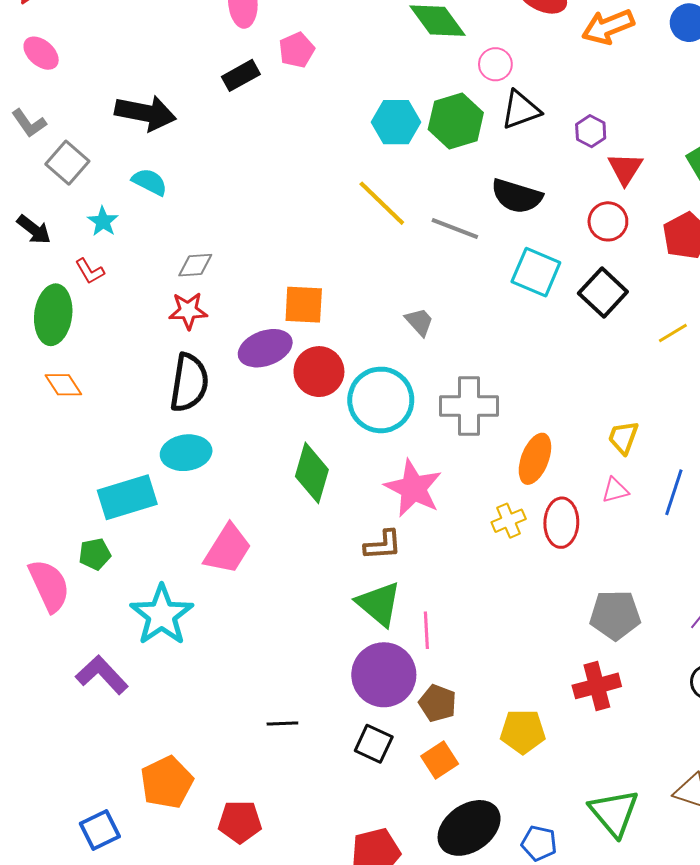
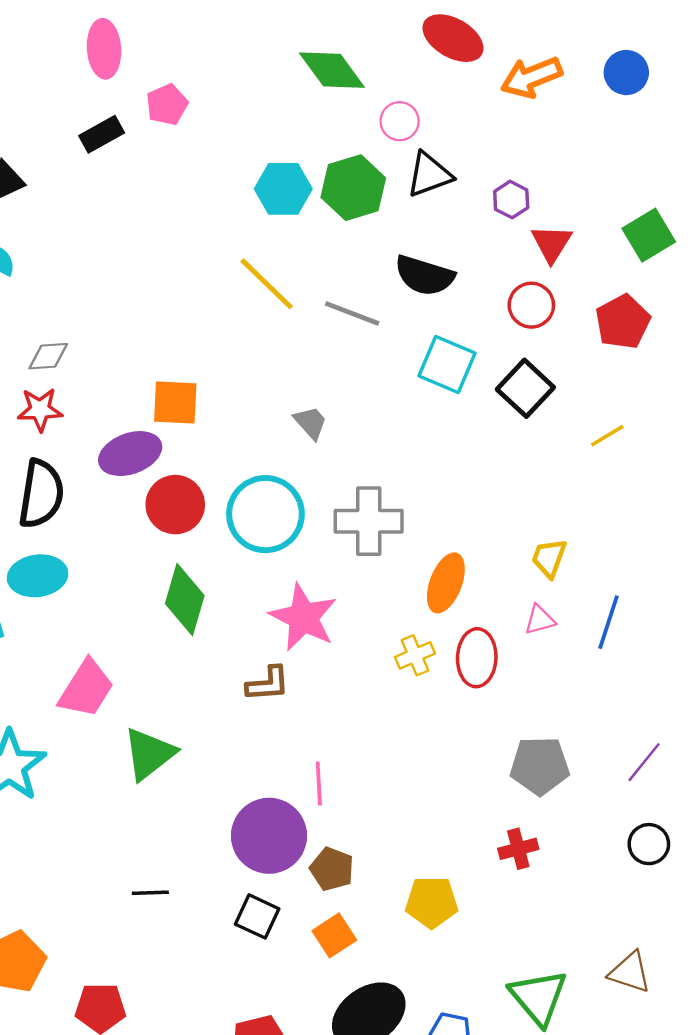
red circle: (319, 372) -> (175, 505), moved
green triangle: (379, 604) -> (149, 754), moved, turned 42
red cross: (597, 686) -> (518, 849), size x0.7

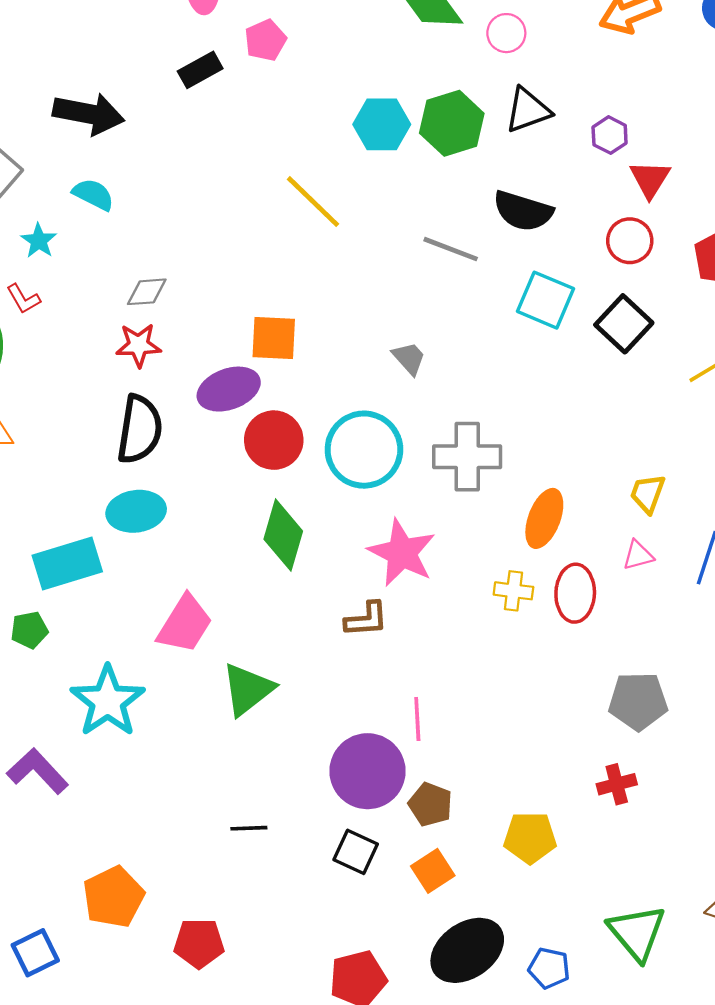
pink circle: (400, 121) -> (506, 33), moved
yellow line: (267, 284) -> (313, 202), moved
yellow cross: (415, 655) -> (513, 591), turned 30

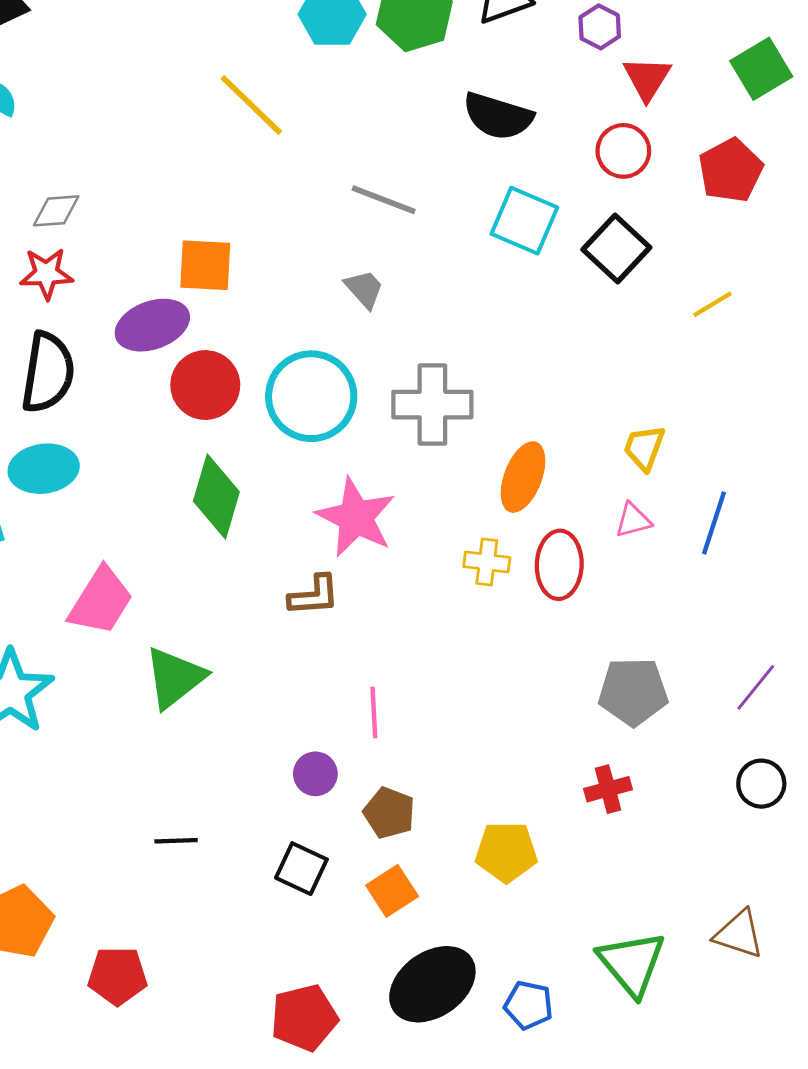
gray line: (451, 249) -> (384, 200), moved
purple circle: (368, 771) -> (315, 774), size x0.5

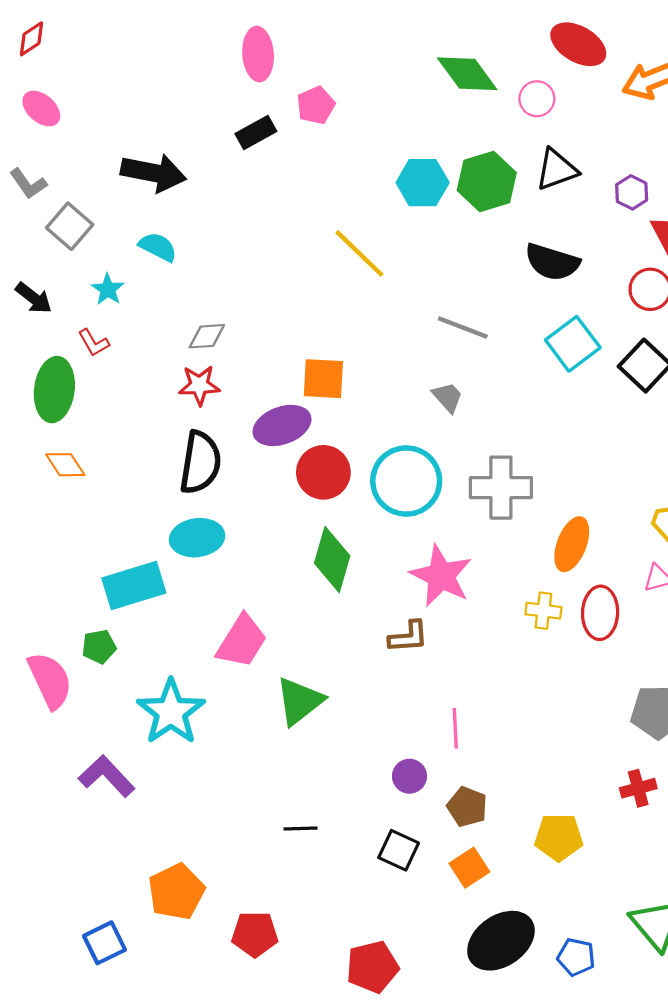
cyan square: (524, 221) -> (573, 344), turned 30
red pentagon: (304, 1018) -> (372, 967), moved

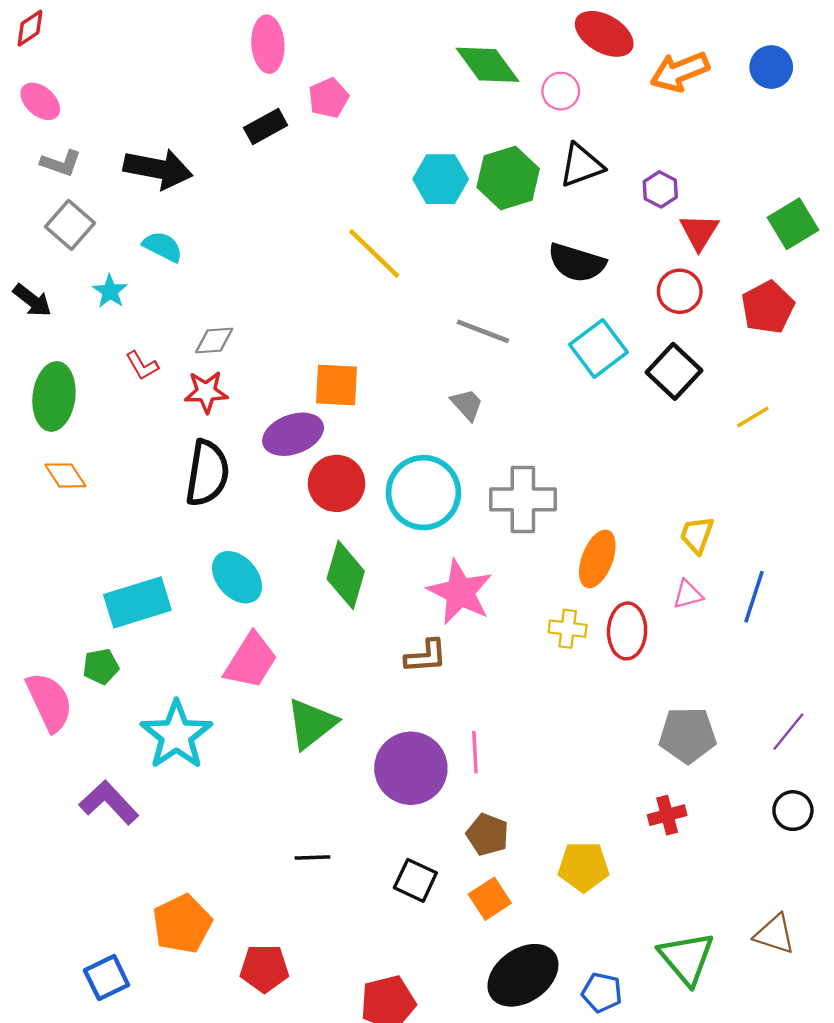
gray L-shape: (28, 184) -> (61, 163), moved, turned -36
red L-shape: (94, 343) -> (142, 366), moved
cyan ellipse: (197, 538) -> (237, 577), moved, turned 57
purple circle: (409, 776) -> (411, 768), moved, size x2.0

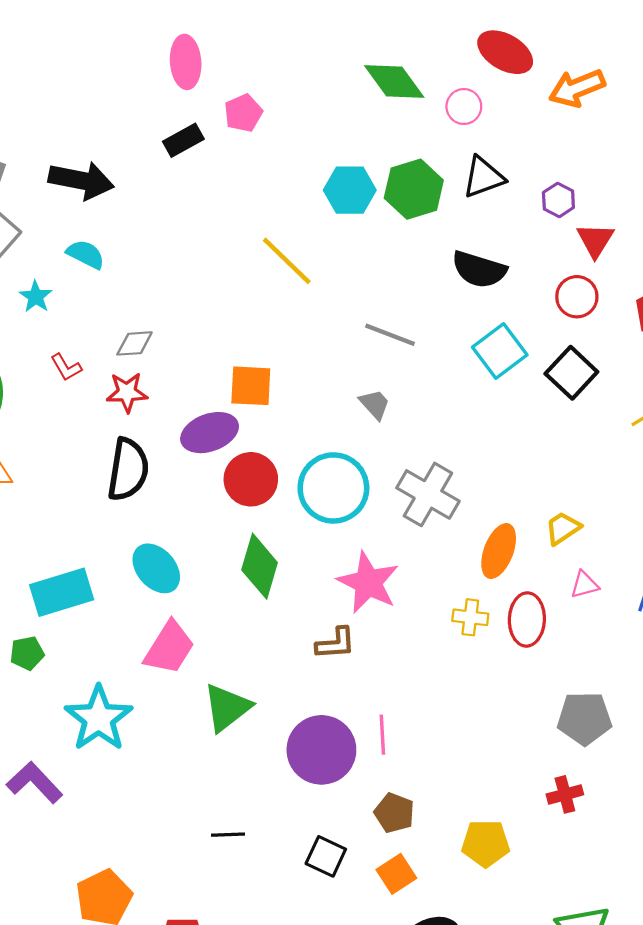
gray cross: (523, 499) -> (428, 494), turned 30
yellow trapezoid: (697, 535) -> (563, 528), moved, turned 36

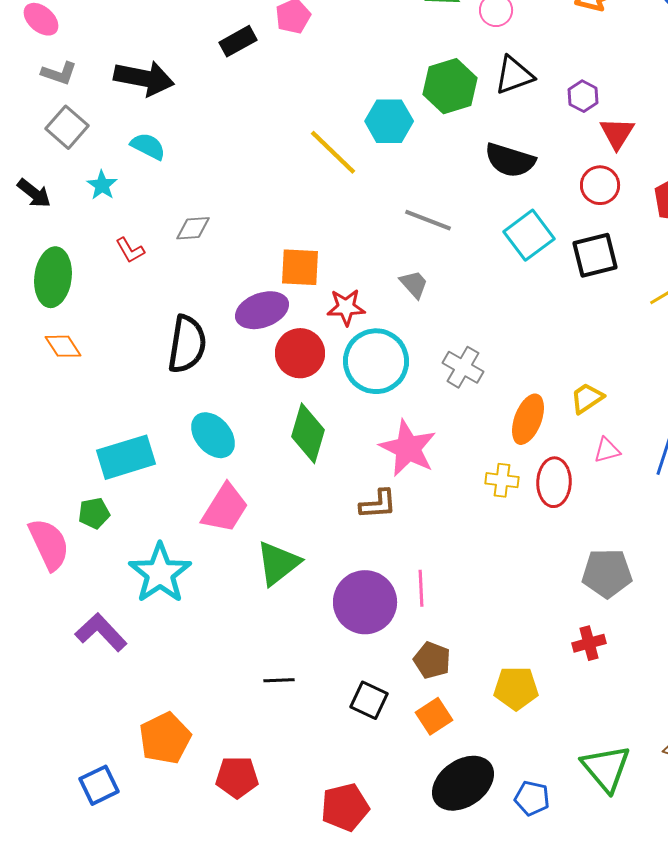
cyan hexagon: (350, 190) -> (389, 121), moved
black square: (571, 373) -> (595, 255), turned 33
red star: (127, 392) -> (346, 307), moved
gray cross: (428, 494) -> (463, 367), size x0.7

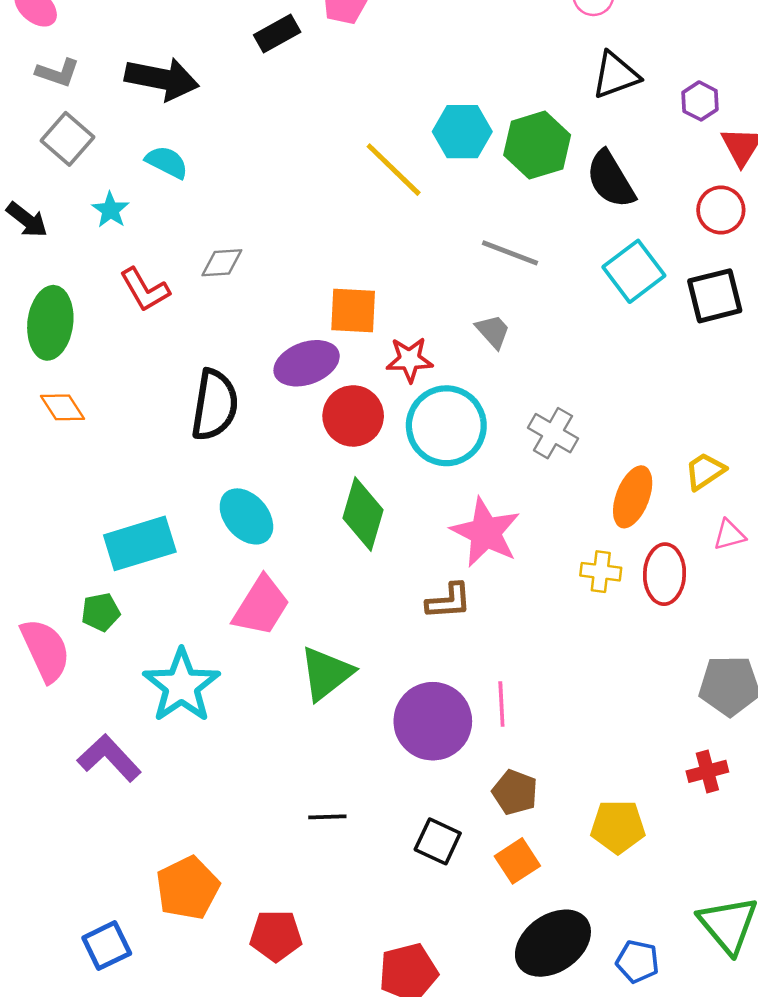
green hexagon: (450, 86) -> (537, 145), moved
black semicircle: (510, 160) -> (611, 179), turned 42
red L-shape: (130, 250) -> (145, 290), size x1.4

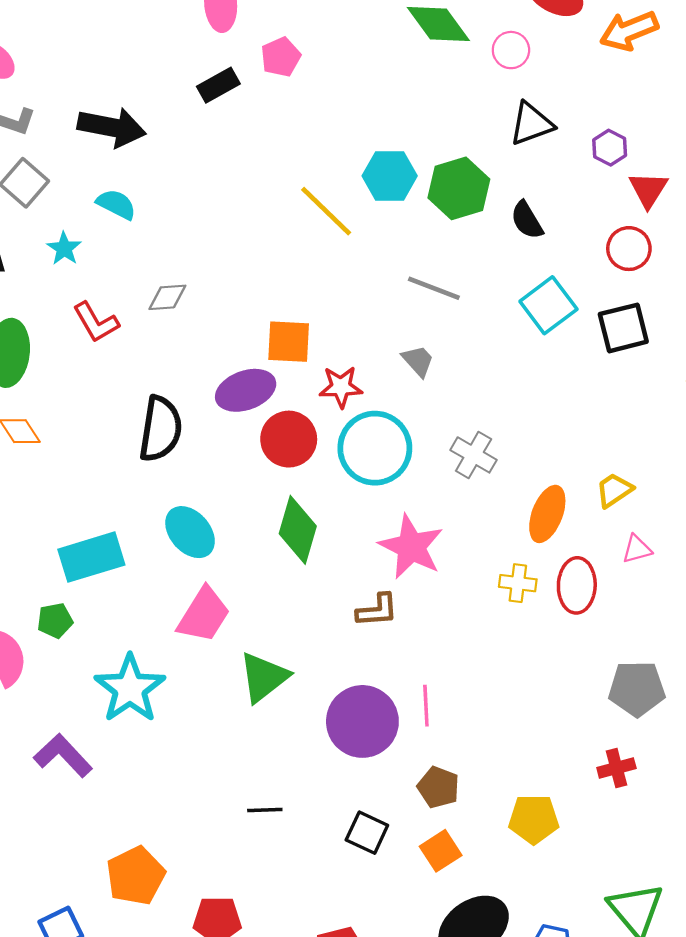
black semicircle: (611, 179) -> (527, 220), size x0.7

